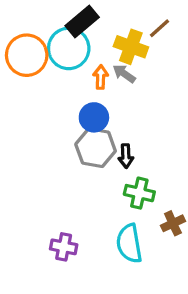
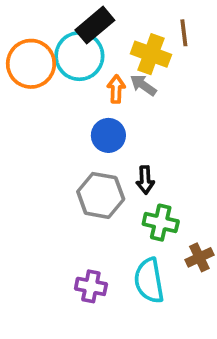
brown line: (159, 28) -> (184, 33), turned -55
gray hexagon: (96, 148) -> (101, 195), moved
purple cross: (64, 247) -> (91, 286), moved

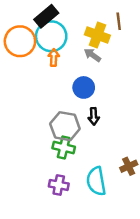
black rectangle: (95, 25) -> (46, 16), moved
orange arrow: (116, 89) -> (54, 57), moved
blue circle: (108, 135) -> (84, 87), moved
green cross: (161, 223) -> (64, 147), moved

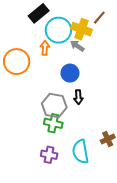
brown line: (119, 21) -> (99, 18), turned 48
cyan circle: (51, 36) -> (58, 30), moved
orange circle: (20, 41) -> (17, 62), moved

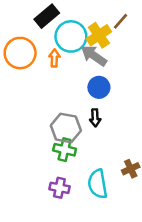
yellow cross: (81, 29) -> (99, 35), turned 36
gray arrow: (77, 46) -> (94, 56), size x1.5
orange circle: (17, 62) -> (20, 53), moved
blue circle: (70, 73) -> (99, 87), moved

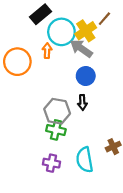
orange circle: (20, 53) -> (17, 62), moved

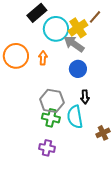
orange arrow: (47, 51) -> (43, 58), moved
black arrow: (82, 102) -> (85, 97), moved
cyan semicircle: (85, 160) -> (75, 117), moved

